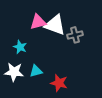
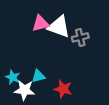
cyan star: (20, 47) -> (13, 77), moved
white star: (14, 72) -> (24, 90), moved

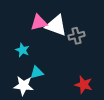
cyan star: (13, 77) -> (22, 50), moved
red star: (63, 89) -> (84, 85), moved

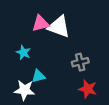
gray cross: (76, 36) -> (80, 62), moved

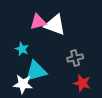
cyan triangle: (38, 76) -> (36, 71), size x1.6

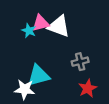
cyan star: (22, 49) -> (29, 31), moved
red star: (82, 83) -> (88, 88), turned 30

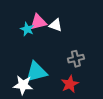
white triangle: (59, 26) -> (56, 25), size x0.6
red star: (88, 88) -> (70, 84), moved

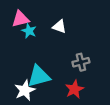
pink triangle: (38, 22) -> (20, 19), moved
white star: (23, 85) -> (25, 90), turned -30

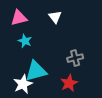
white triangle: (59, 27) -> (55, 17), moved, turned 32
cyan star: (29, 31) -> (25, 41), moved

